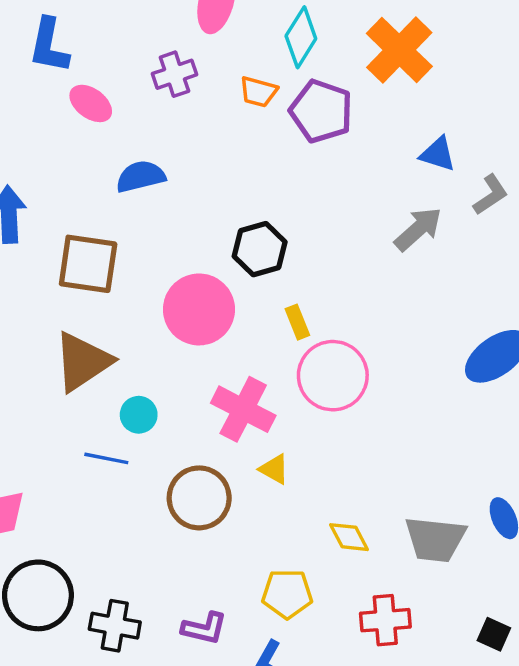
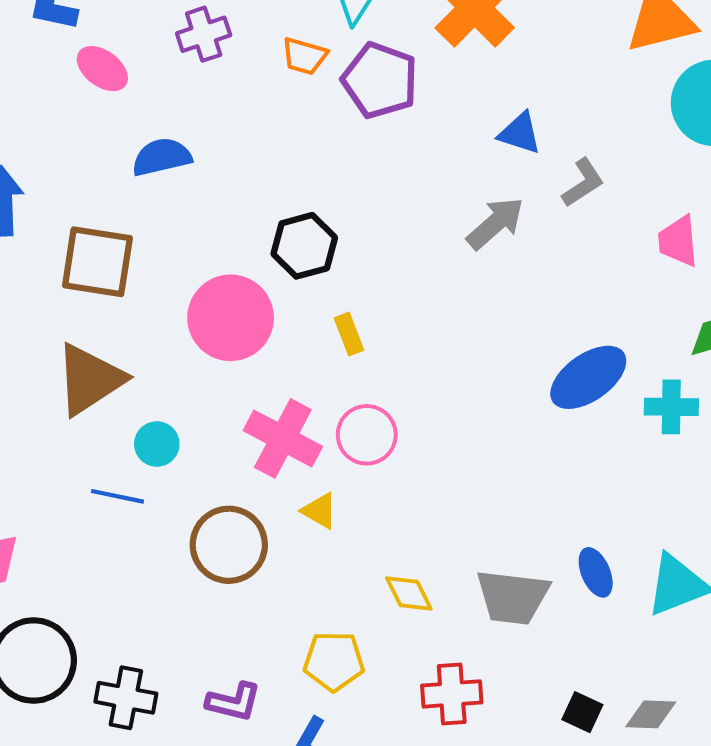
pink circle: (333, 376) -> (367, 435), moved, size x0.7

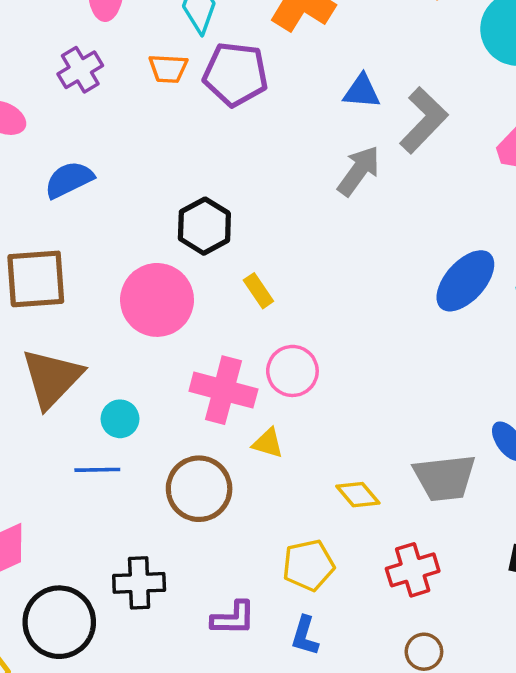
gray L-shape: (583, 183) -> (424, 120), size x1.5
black cross: (126, 698) -> (139, 583), moved

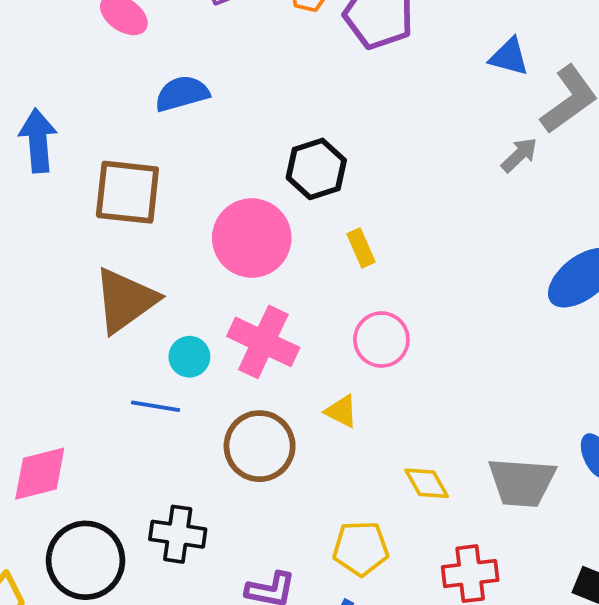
gray arrow: (359, 171) -> (519, 155), moved, size x0.7
pink cross: (223, 390) -> (263, 342), moved

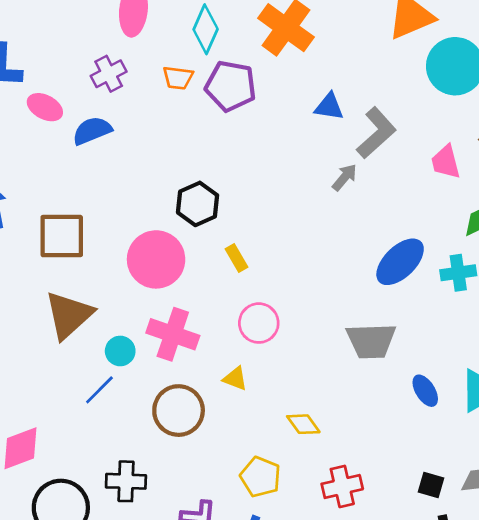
blue semicircle: (182, 94) -> (92, 131), moved
blue line: (156, 406) -> (99, 390), turned -48
gray trapezoid: (522, 482) -> (371, 341), moved
yellow pentagon: (361, 548) -> (260, 477), turned 30

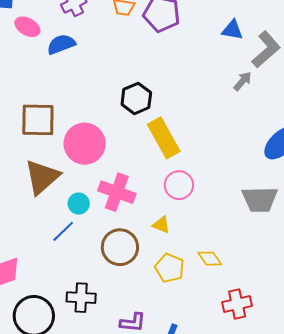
yellow rectangle: (236, 258) -> (164, 138), size x2.0
pink circle: (156, 259) -> (85, 144), moved
yellow pentagon: (260, 477) -> (170, 268), moved

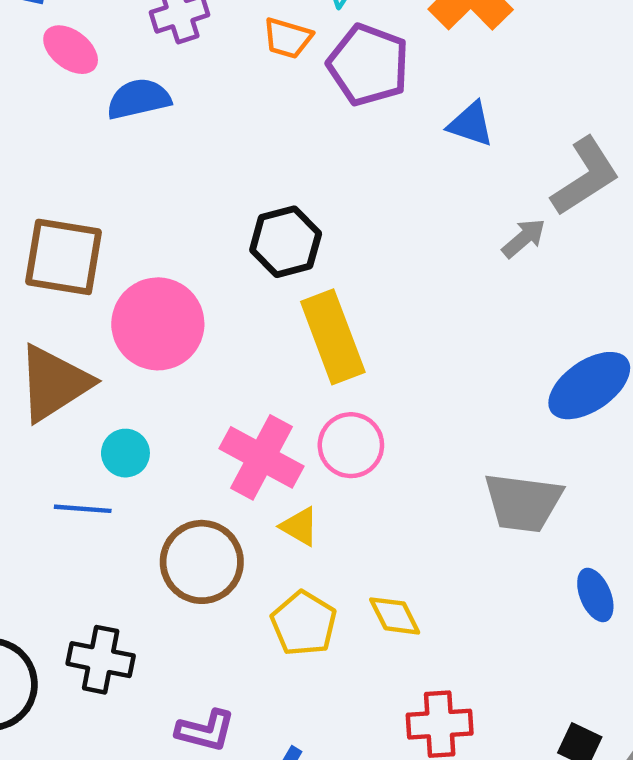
blue triangle: (232, 30) -> (471, 124), moved
pink cross: (117, 192) -> (261, 457), moved
blue line: (63, 231) -> (83, 509), turned 40

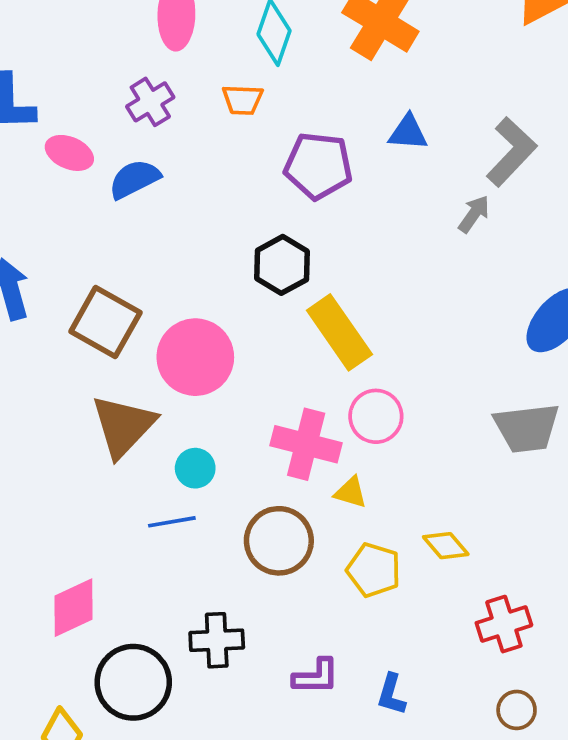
purple pentagon: (368, 65) -> (318, 166), moved
brown square: (63, 257) -> (105, 322), turned 34

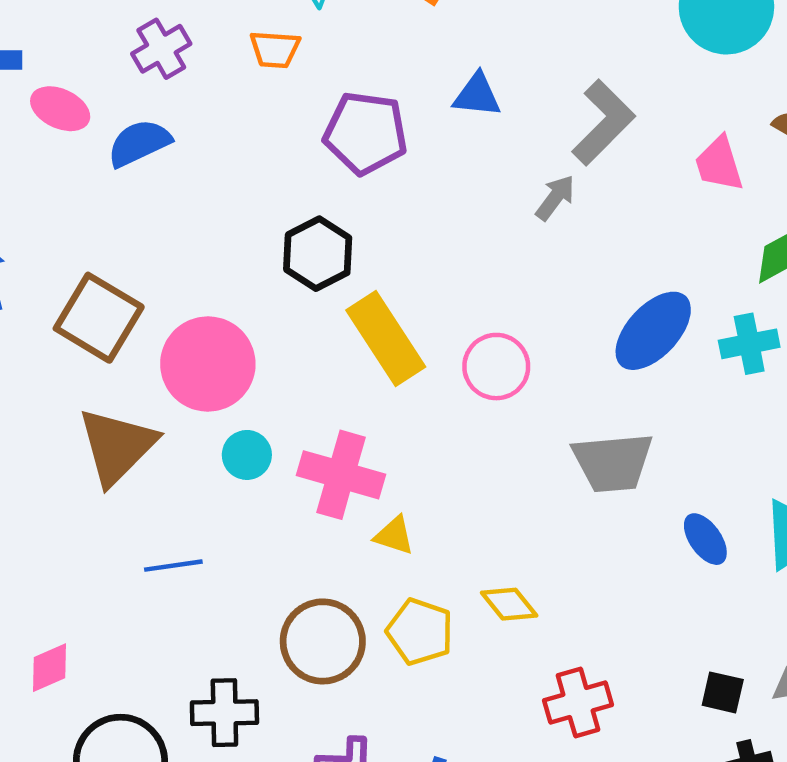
pink circle: (376, 416) -> (496, 367), moved
cyan circle: (195, 468) -> (247, 455), moved
brown circle: (279, 541) -> (323, 641), moved
pink diamond: (73, 608) -> (50, 668), size x0.7

